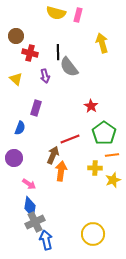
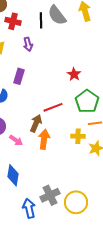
gray semicircle: (69, 67) -> (57, 15), moved
pink arrow: (29, 184) -> (16, 140), moved
gray cross: (35, 222) -> (50, 195), moved

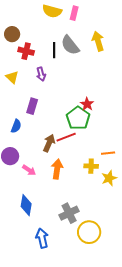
green pentagon: (87, 101) -> (78, 118), moved
brown arrow: (36, 123) -> (49, 143), moved
gray cross: (50, 195) -> (69, 213), moved

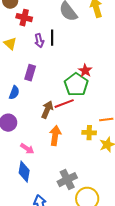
black line: (54, 50) -> (52, 38), moved
pink arrow: (29, 170) -> (27, 149), moved

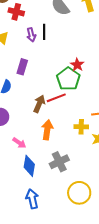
blue diamond: (24, 172) -> (29, 166), moved
gray cross: (67, 180) -> (59, 162), moved

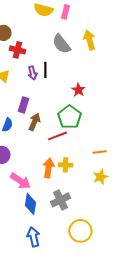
red star: (77, 65) -> (78, 90), moved
brown arrow: (39, 104) -> (34, 122), moved
yellow cross: (81, 127) -> (65, 165), moved
pink arrow: (19, 143) -> (20, 181), size x1.5

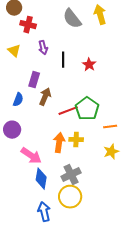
black line: (45, 70) -> (63, 60), moved
green pentagon: (69, 117) -> (87, 109), moved
yellow circle: (80, 231) -> (70, 197), moved

